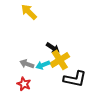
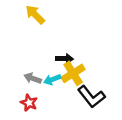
black arrow: (53, 48) -> (64, 59), turned -32
black L-shape: (75, 79) -> (91, 97), turned 40

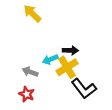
black arrow: (64, 59) -> (70, 50), moved
cyan arrow: (52, 79) -> (50, 59), moved

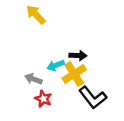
red star: (27, 94) -> (43, 99), moved

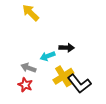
yellow cross: (74, 74) -> (63, 76), moved
red star: (43, 99) -> (25, 85), moved

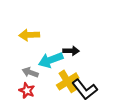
yellow arrow: (31, 13) -> (29, 35), moved, turned -48
cyan arrow: (48, 56) -> (51, 60), size x1.5

